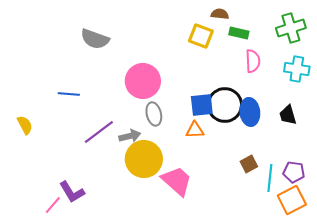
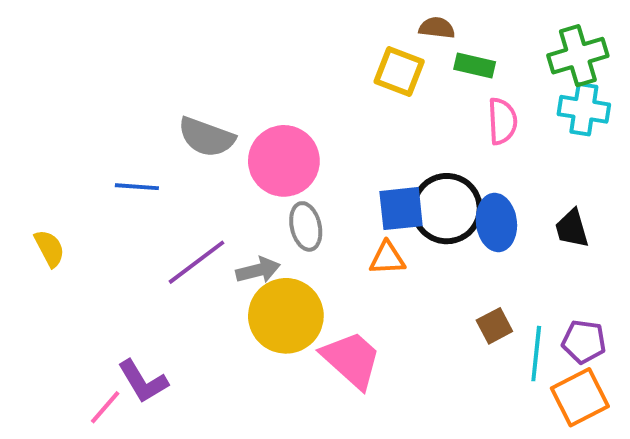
gray semicircle: (95, 39) -> (206, 137), moved
cyan cross: (297, 69) -> (584, 109), moved

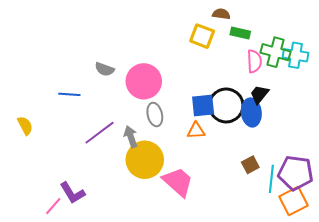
green cross: (578, 56) -> (275, 52), moved, turned 32
gray semicircle: (206, 137) -> (105, 69), size x0.7
black trapezoid: (572, 228) -> (259, 94), moved, turned 55
gray arrow: (258, 270) -> (131, 137), turned -95
purple pentagon: (584, 342) -> (296, 173), size x1.6

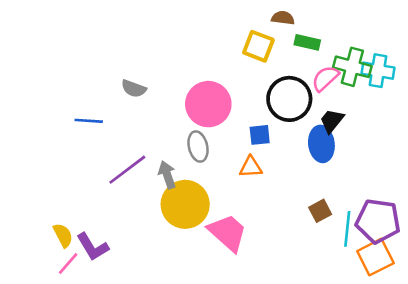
pink semicircle: (254, 61) -> (325, 78), turned -130
pink circle: (144, 81) -> (208, 104), moved
blue square: (203, 105) -> (260, 135), size x0.7
black circle: (226, 105) -> (289, 99), moved
yellow semicircle: (25, 126) -> (63, 235), moved

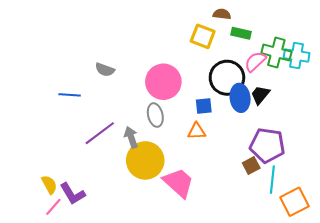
blue ellipse: (321, 144) -> (240, 98), moved
purple pentagon: (378, 221) -> (267, 145), moved

